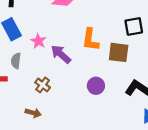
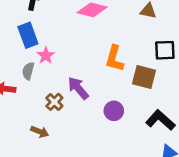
pink star: (38, 41) -> (46, 55), moved
purple arrow: (61, 54) -> (78, 88), moved

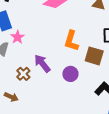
purple circle: (114, 111) -> (70, 74), moved

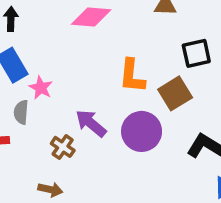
brown square: (94, 56) -> (175, 93), turned -36
purple circle: (70, 74) -> (142, 131), size x1.5

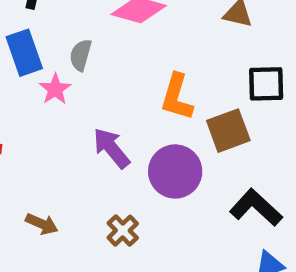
gray semicircle: (21, 112) -> (81, 55), moved
brown cross: (63, 147) -> (123, 231), moved

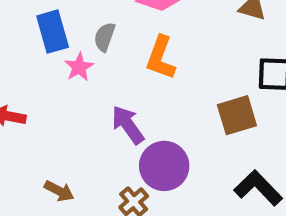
orange L-shape: (177, 97) -> (161, 58), moved
purple circle: (175, 171) -> (164, 166), moved

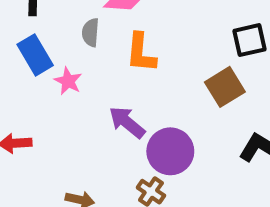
gray semicircle: (105, 37) -> (91, 32), moved

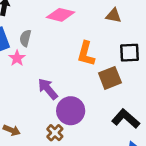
gray semicircle: (91, 32) -> (25, 38), moved
orange L-shape: (141, 53) -> (86, 54), moved

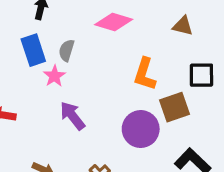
purple arrow: (48, 89) -> (72, 116), moved
purple circle: (71, 111) -> (141, 129), moved

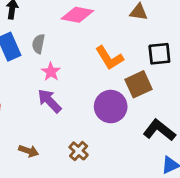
orange L-shape: (145, 74) -> (109, 58), turned -44
pink star: (54, 76) -> (51, 72), moved

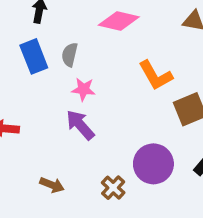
pink star: (51, 72) -> (83, 89), turned -30
purple circle: (111, 107) -> (153, 164), moved

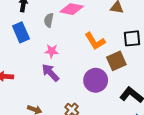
gray semicircle: (70, 55) -> (49, 20), moved
purple circle: (153, 164) -> (96, 80), moved

